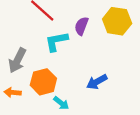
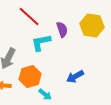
purple semicircle: (81, 26) -> (62, 30), turned 140

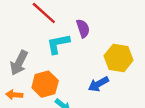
yellow hexagon: (92, 26) -> (119, 58), moved

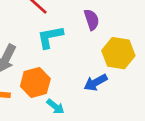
purple semicircle: (83, 28) -> (92, 20), moved

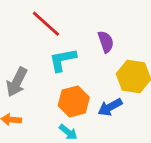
orange hexagon: (35, 82) -> (74, 102), moved

